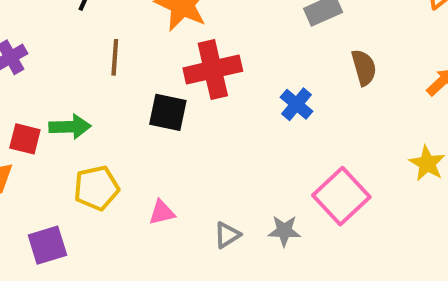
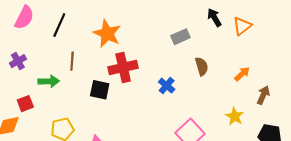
green arrow: (70, 127) -> (49, 81), moved
red square: (25, 139) -> (25, 104), turned -35

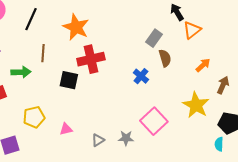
orange triangle: (242, 26) -> (192, 30), moved
gray rectangle: (180, 37) -> (154, 38), moved, turned -30
blue cross: (167, 86) -> (141, 76), moved
yellow star: (235, 116) -> (196, 105), size x1.5

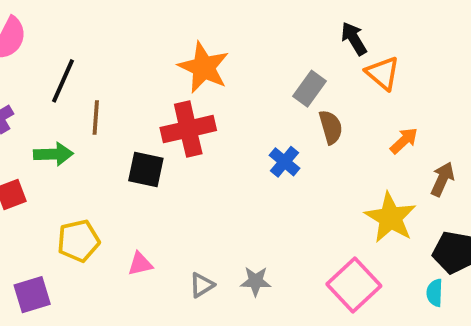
black line: (31, 19) -> (63, 81), moved
orange star: (76, 27) -> (204, 67), moved
orange triangle: (192, 30) -> (383, 73), turned -42
pink square: (154, 121) -> (354, 285), moved

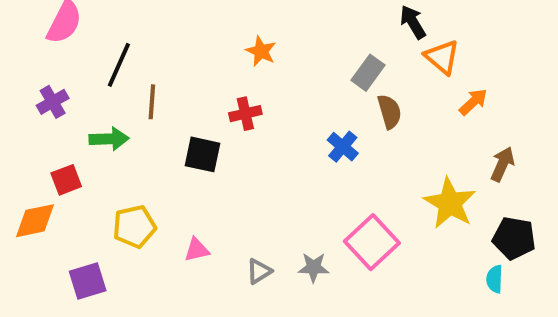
orange star: (204, 67) -> (261, 51), size x0.6
red cross: (188, 129) -> (245, 114), size x0.6
orange arrow: (404, 141) -> (473, 102), moved
pink square: (354, 285) -> (372, 242), moved

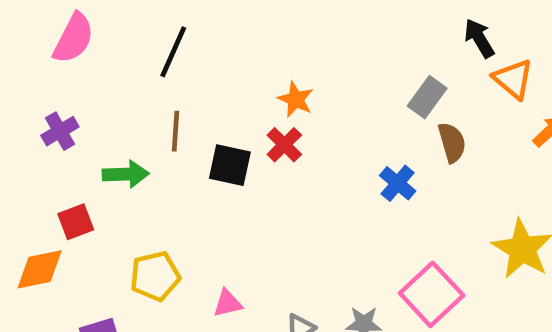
orange star: (261, 51) -> (296, 99), moved
black line: (119, 65) -> (173, 52), moved
red cross: (245, 114) -> (284, 145), turned -32
black square: (203, 154) -> (230, 165), moved

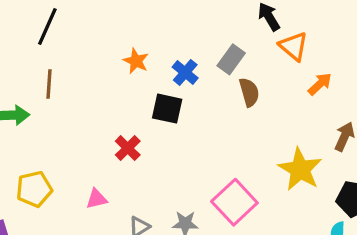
red cross: (284, 145) -> (128, 148), moved
black square: (230, 165) -> (167, 109), moved
blue cross: (398, 183) -> (185, 72), moved
pink triangle: (228, 303) -> (97, 199), moved

